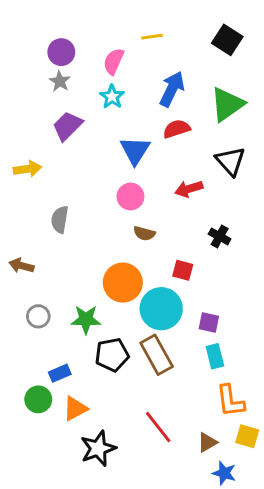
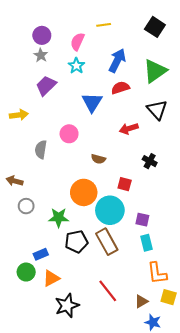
pink circle: (130, 197) -> (69, 134), moved
gray circle: (38, 316) -> (26, 206), moved

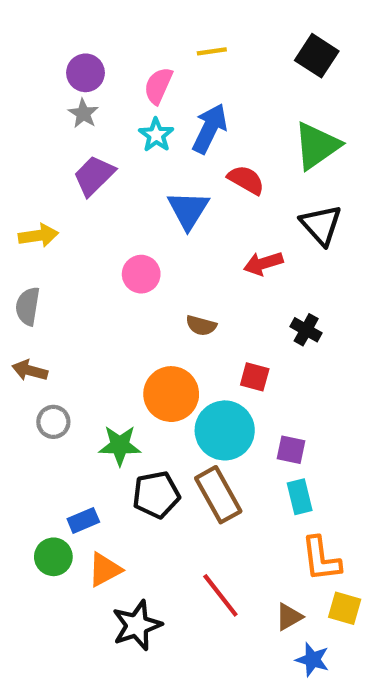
blue arrow: (117, 60) -> (210, 128), moved
red semicircle: (120, 88) -> (246, 180), turned 48
gray semicircle: (41, 150) -> (28, 306), moved

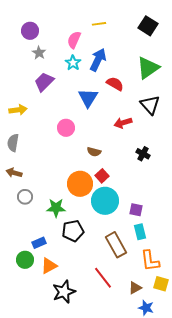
purple circle: (85, 73) -> (30, 31), moved
red square: (255, 377) -> (102, 176), moved, turned 32
brown rectangle: (218, 495) -> (116, 245), moved

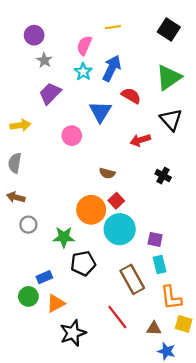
pink circle: (66, 128) -> (72, 136), moved
brown triangle: (135, 288) -> (154, 328), turned 32

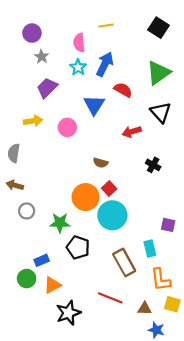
pink semicircle: (84, 45) -> (79, 43), turned -30
yellow arrow: (20, 125) -> (33, 121), moved
purple square: (155, 239) -> (168, 225), moved
black pentagon: (83, 263) -> (78, 247), turned 30
red line: (117, 317) -> (110, 298), turned -30

